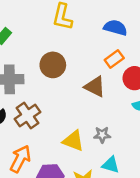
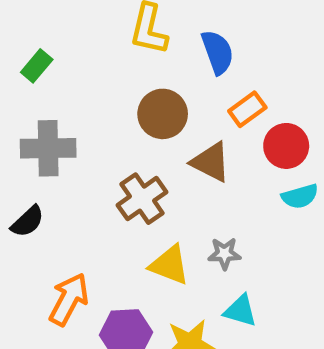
blue semicircle: (115, 28) -> (218, 52), moved, turned 55
brown circle: (53, 65) -> (163, 114), moved
brown cross: (28, 115) -> (142, 199), moved

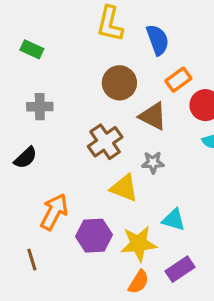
green rectangle: (37, 66) -> (32, 49), turned 75
gray cross: (48, 148) -> (40, 107), size x0.7
gray star: (224, 254) -> (153, 162), moved

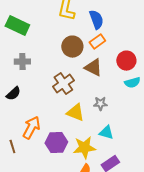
green rectangle: (32, 49) -> (17, 26), size x1.6
orange rectangle: (178, 80) -> (97, 42), moved
gray star: (153, 162) -> (100, 104), moved
brown line: (32, 260) -> (12, 147), moved

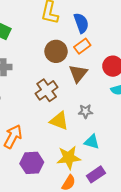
brown triangle: (93, 68) -> (78, 73), turned 42
purple hexagon: (56, 143) -> (32, 163), moved

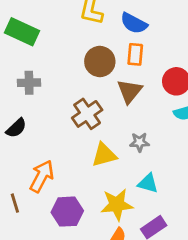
blue semicircle: (81, 23) -> (134, 23), turned 138
orange rectangle: (82, 46) -> (135, 54), turned -49
yellow triangle: (59, 121) -> (104, 155), turned -36

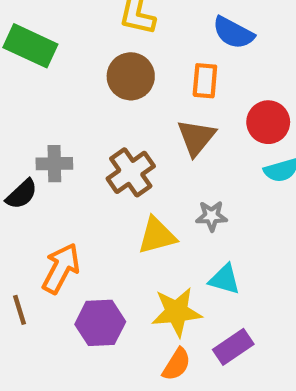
blue semicircle: (134, 23) -> (233, 33), moved
brown circle: (100, 62) -> (131, 76), moved
gray cross: (29, 83) -> (54, 164), moved

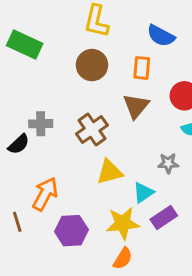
gray star: (211, 216) -> (168, 163), moved
cyan triangle: (225, 279) -> (143, 193), moved, turned -50
purple rectangle: (233, 347) -> (164, 217), moved

